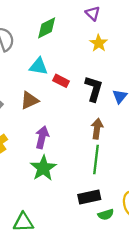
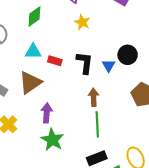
brown triangle: (29, 100) -> (30, 82), size x1.4

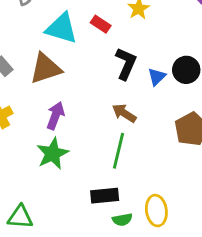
cyan triangle: (33, 51) -> (62, 28), size x1.4
red rectangle: (55, 61) -> (101, 24), moved
brown arrow: (94, 97) -> (124, 113), turned -72

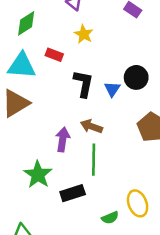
purple arrow: (55, 116) -> (63, 139), moved
black rectangle: (105, 196) -> (73, 193), moved

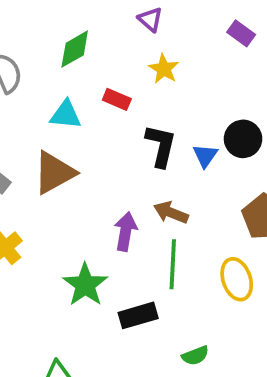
cyan triangle: (22, 66) -> (66, 115), size x0.7
yellow ellipse: (138, 203) -> (237, 279), moved

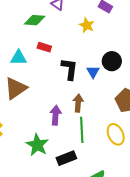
green diamond: (75, 49) -> (35, 20), moved, turned 40
yellow star: (164, 69) -> (87, 25), moved
brown arrow: (171, 213) -> (78, 103), turned 78

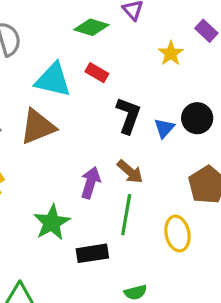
cyan triangle: (18, 58) -> (53, 80), size x1.4
brown arrow: (78, 103) -> (130, 172), turned 114

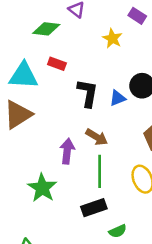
blue triangle: (164, 128) -> (118, 98), turned 36
black rectangle: (92, 253) -> (94, 208), moved

